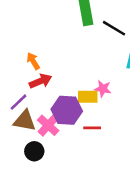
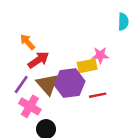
brown triangle: (25, 121) -> (47, 84), moved, turned 50
pink cross: (48, 125) -> (30, 106), moved

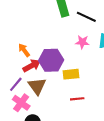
pink star: (100, 55) -> (82, 42), moved
purple hexagon: (70, 83) -> (51, 60), moved

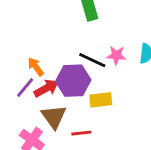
black line: (86, 17) -> (92, 60), moved
purple line: (16, 84) -> (25, 88), moved
red line: (77, 99) -> (81, 133), moved

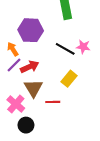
orange arrow: (36, 67) -> (13, 49), moved
purple hexagon: (73, 81) -> (31, 30), moved
yellow rectangle: (101, 100) -> (69, 79), turned -49

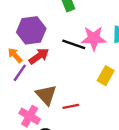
pink star: (83, 47) -> (94, 38), size x1.5
red arrow: (30, 67) -> (39, 56), moved
yellow rectangle: (69, 79) -> (106, 76), moved

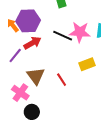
orange arrow: (15, 55) -> (13, 25), moved
yellow rectangle: (106, 76) -> (87, 64), turned 35
red line: (71, 106) -> (62, 80), moved, turned 64

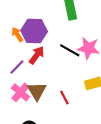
red arrow: (32, 43) -> (37, 55), turned -30
pink cross: (20, 93) -> (20, 92), moved

